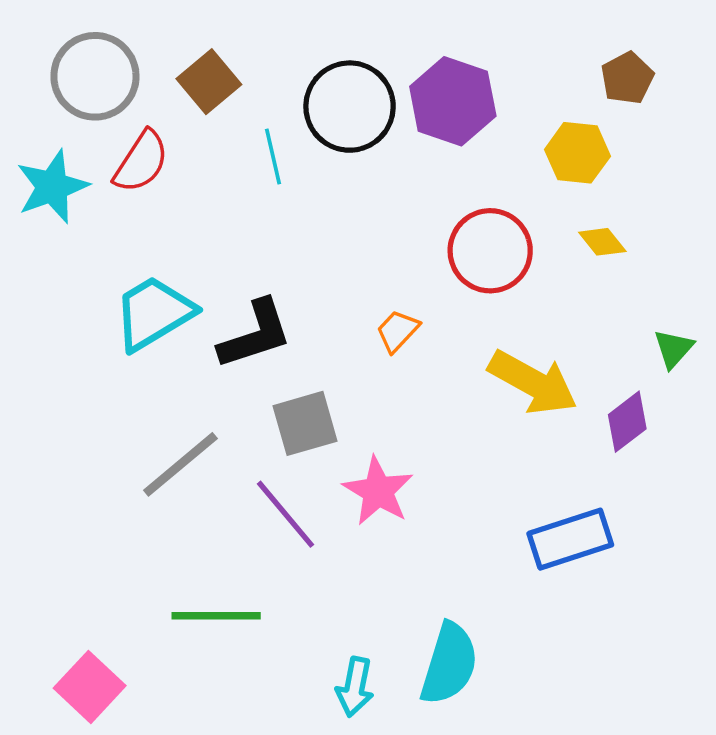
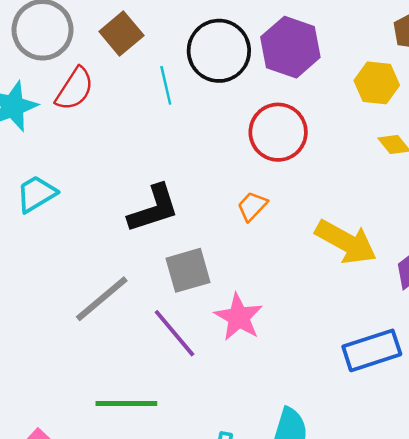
red circle: (490, 251) -> (278, 132), moved
cyan trapezoid: (154, 313) -> (36, 194), moved, size x0.7

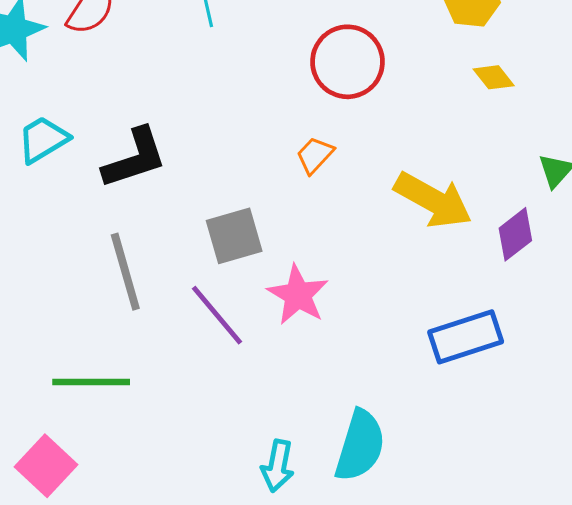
black L-shape: (154, 209) -> (135, 158), moved
gray line: (102, 299) -> (125, 272), turned -66
green line: (126, 404) -> (91, 382), moved

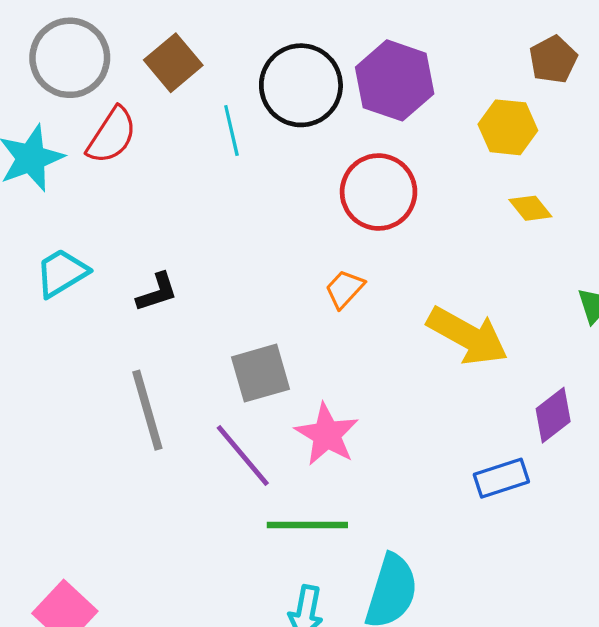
black L-shape: (135, 158) -> (157, 292), size x0.6
purple diamond: (515, 234) -> (553, 415), moved
blue rectangle: (466, 337) -> (501, 478), size x0.7
green line: (91, 382) -> (307, 525), moved

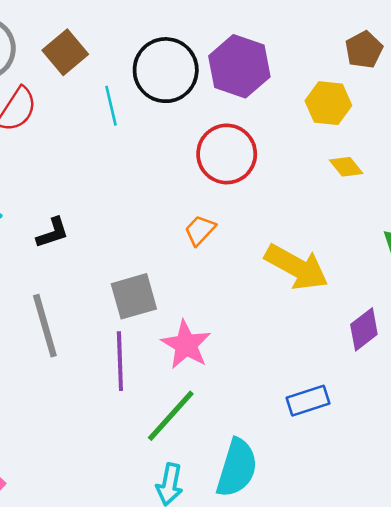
purple line: (243, 456) -> (120, 361), turned 38
blue rectangle: (501, 478) -> (308, 401), moved
green line: (307, 525) -> (171, 416), turned -48

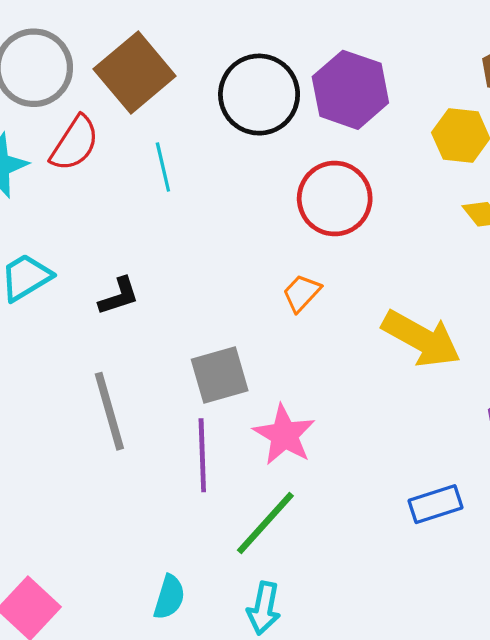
brown square: (65, 52) -> (135, 72), size x1.4
cyan line: (111, 106) -> (163, 167), moved
cyan semicircle: (237, 468) -> (169, 597), moved, size x0.6

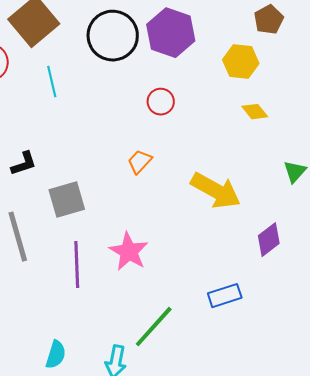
red circle: (335, 199) -> (161, 102), size x0.6
gray square: (220, 375) -> (67, 200), moved
green line: (265, 523) -> (154, 327), moved

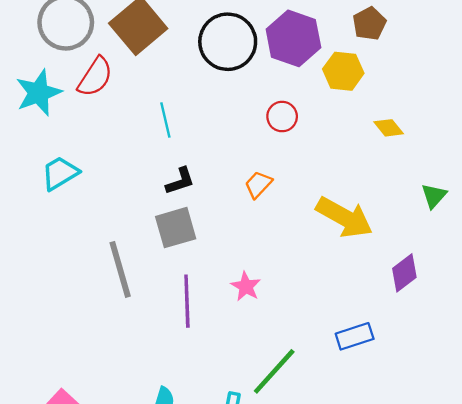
brown pentagon: (269, 20) -> (369, 24), moved
yellow hexagon: (241, 62) -> (343, 71), moved
cyan line: (52, 82) -> (165, 120), moved
black L-shape: (24, 164) -> (180, 181), moved
pink star: (129, 252) -> (246, 286), size x0.7

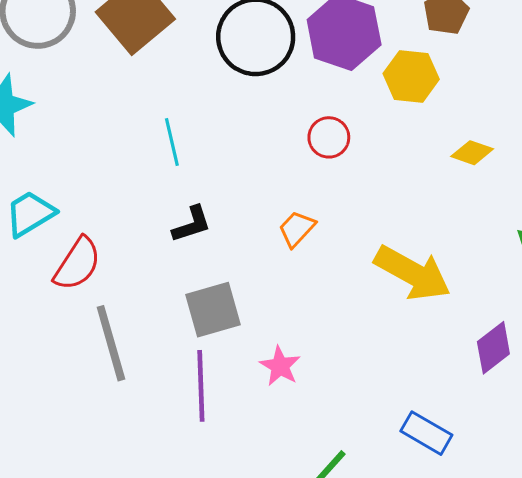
red semicircle: (95, 77) -> (77, 264), moved
yellow diamond: (389, 128) -> (472, 153), turned -32
gray square: (176, 228) -> (213, 310), moved
blue rectangle: (355, 336) -> (426, 433), turned 48

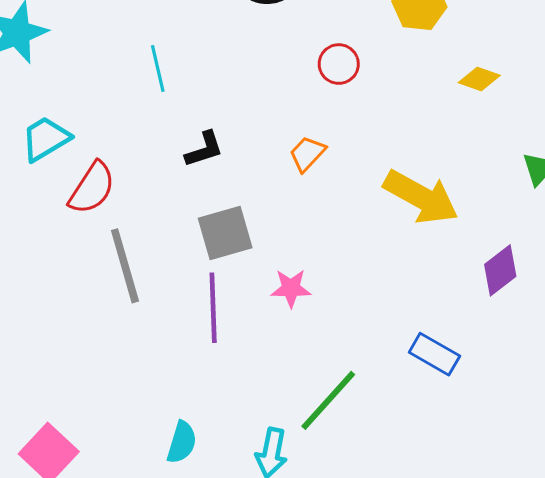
cyan line: (172, 142) -> (158, 68), moved
pink star: (280, 366) -> (291, 288), turned -30

